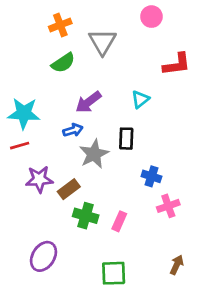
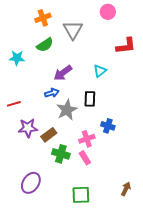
cyan star: (24, 113) -> (17, 58), moved, size x0.7
pink cross: (168, 206) -> (87, 139), moved
pink rectangle: (119, 221) -> (85, 158), turned -56

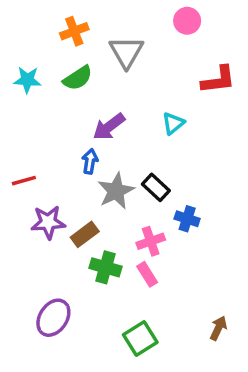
cyan star: (17, 58) -> (27, 80), moved
blue arrow: (52, 93) -> (90, 161), turned -64
black rectangle: (90, 99) -> (156, 187), moved, turned -49
green square: (81, 195) -> (140, 339), turned -30

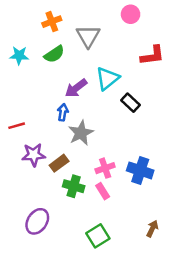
cyan triangle: (173, 123) -> (108, 78), moved, size x1.5
black rectangle: (156, 187) -> (131, 103), moved
blue cross: (187, 219) -> (140, 170), moved, size x1.5

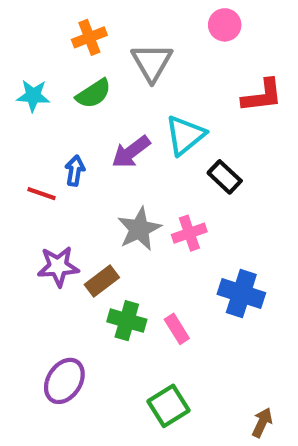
blue arrow: (63, 112) -> (75, 171), moved
red line: (17, 126) -> (41, 194), moved, turned 35
pink cross: (105, 168) -> (189, 233), moved
brown arrow: (152, 229) -> (262, 423), moved

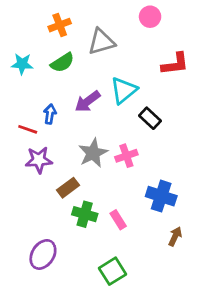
gray triangle: (152, 62) -> (101, 42), turned 44
purple star: (58, 266) -> (39, 160), moved
brown arrow: (262, 423) -> (175, 236), moved

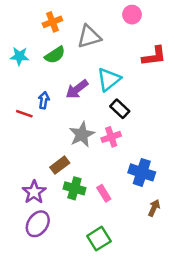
black rectangle: (150, 118) -> (120, 109), moved
purple star: (39, 160) -> (34, 192), moved, turned -30

